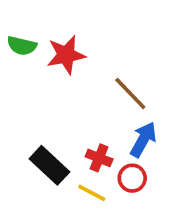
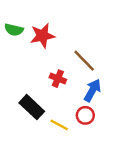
red cross: (99, 158) -> (58, 79), moved

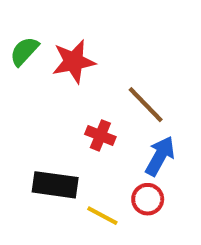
green semicircle: (14, 30) -> (24, 51), turned 120
black rectangle: (32, 107) -> (55, 185), turned -35

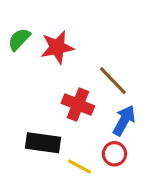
red cross: (100, 135) -> (78, 105), size x1.4

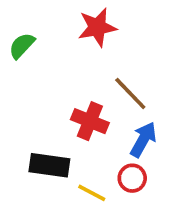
red star: (57, 47) -> (97, 27), moved

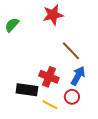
red cross: (90, 121) -> (49, 77), moved

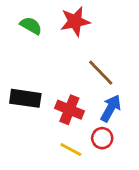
green semicircle: (12, 25) -> (31, 26), moved, turned 77
black rectangle: (27, 90) -> (25, 98), moved

